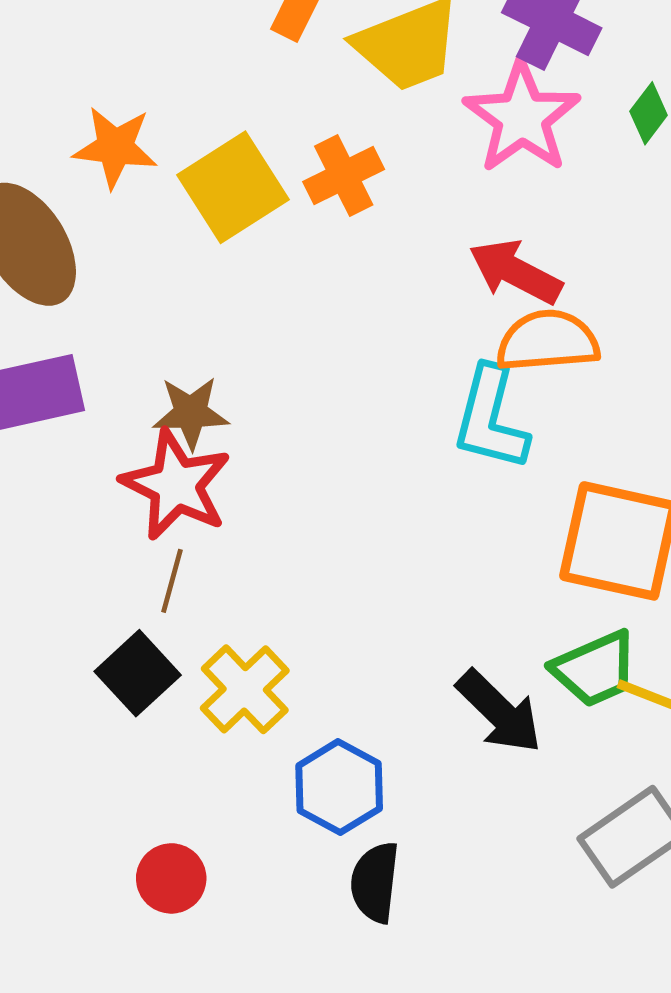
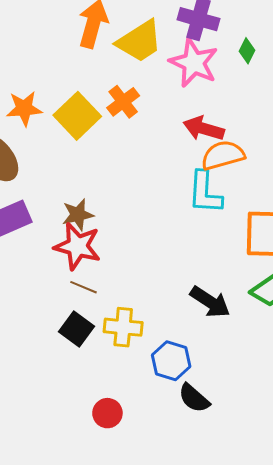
brown line: (172, 581) -> (84, 287), turned -72
yellow cross: (245, 689) -> (123, 327), turned -30
black arrow: (499, 712) -> (210, 302), moved
black semicircle: (375, 882) -> (194, 398), turned -44

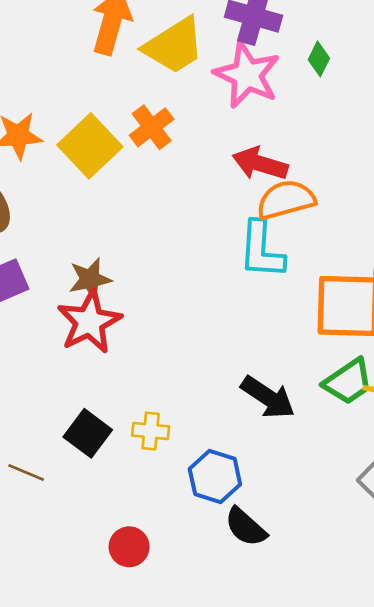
red star: (77, 246) -> (89, 322), turned 30
brown line: (84, 287) -> (26, 473), moved
yellow cross: (123, 327) -> (151, 431), size x0.7

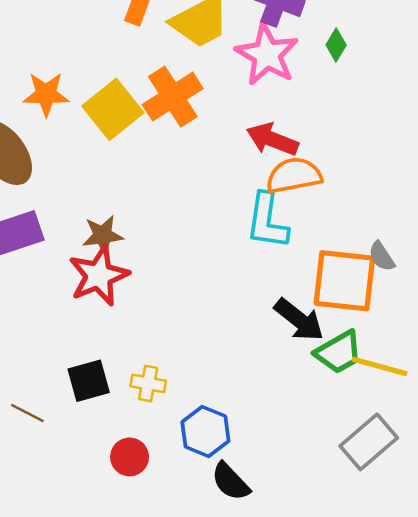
orange cross: (152, 127) -> (173, 97), size x1.4
black arrow: (268, 397) -> (299, 320), moved
black square: (88, 433) -> (89, 381), turned 33
red circle: (129, 547) -> (130, 457), moved

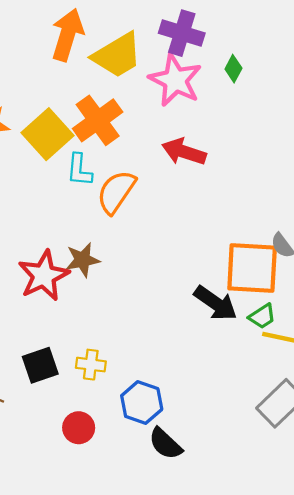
orange semicircle: (294, 175) -> (116, 192), moved, turned -42
cyan L-shape: (267, 221) -> (79, 170), moved, size x0.7
brown star: (103, 235) -> (83, 260), moved
green trapezoid: (339, 352) -> (262, 316), moved, size x0.7

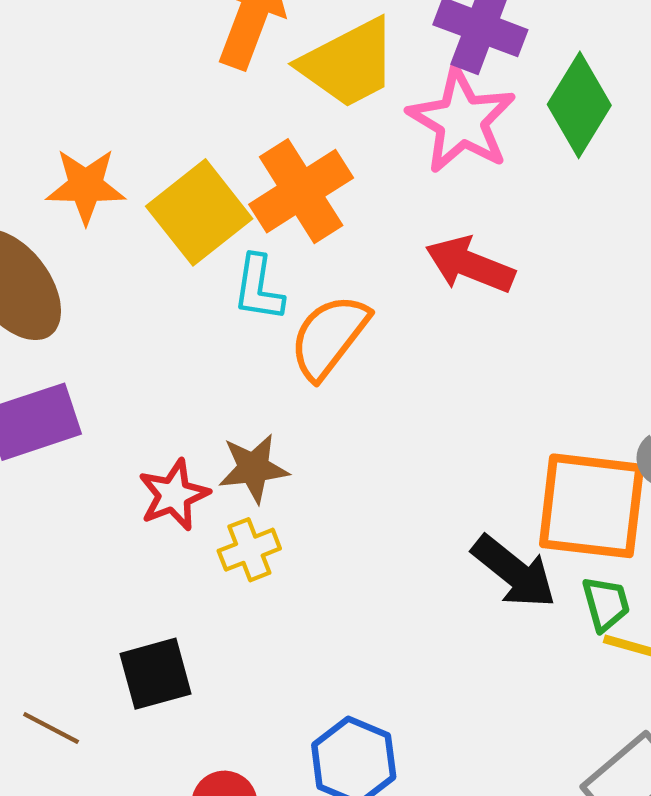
green diamond: (233, 69) -> (579, 105), size x1.8
red star: (44, 276) -> (174, 495), size x0.7
green trapezoid: (262, 316) -> (606, 604), turned -76
yellow cross: (91, 365) -> (249, 550), moved, turned -32

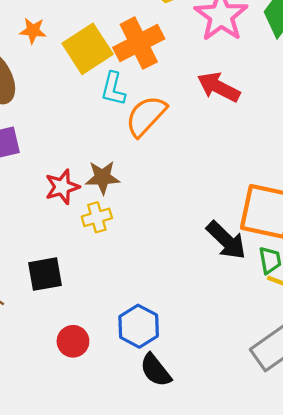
orange star: (86, 186) -> (33, 31), size x0.7

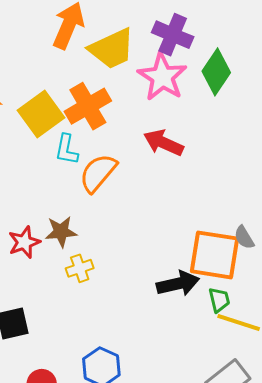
yellow cross: (97, 217) -> (80, 268), moved
black arrow: (226, 240) -> (178, 284), turned -54

